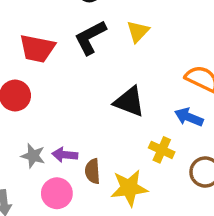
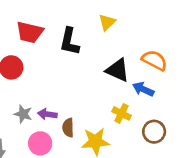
black L-shape: (90, 37) -> (69, 41), moved, turned -52
black triangle: (129, 102) -> (118, 70), moved

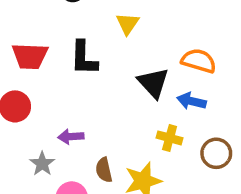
black triangle: (118, 70) -> (153, 83), turned 35
gray star: (23, 114) -> (42, 164), turned 30
purple arrow: (47, 114) -> (71, 137), moved

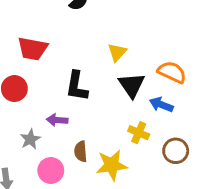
yellow triangle: (128, 24) -> (117, 52), moved
black L-shape: (84, 58) -> (77, 86), moved

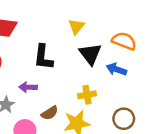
yellow cross: (139, 133) -> (87, 95), moved, turned -30
brown semicircle: (81, 151) -> (50, 113), turned -114
brown circle: (176, 151) -> (124, 119), moved

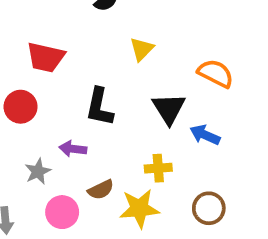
yellow triangle: (76, 27) -> (142, 49), moved
orange semicircle: (124, 41) -> (216, 73), moved

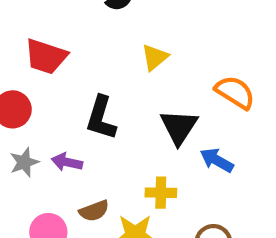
gray star: (38, 171) -> (24, 162), moved

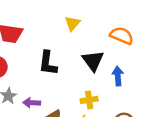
blue arrow: (217, 160) -> (118, 76), turned 66
purple arrow: (67, 162) -> (32, 103), moved

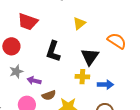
blue arrow: (118, 76) -> (105, 85), moved, turned 84
yellow cross: (89, 100) -> (82, 77), moved

